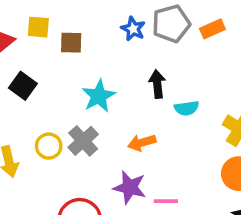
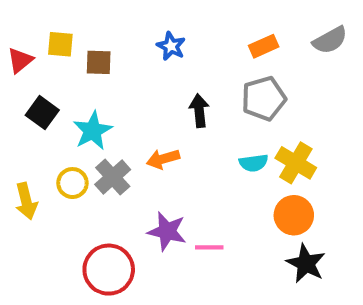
gray pentagon: (171, 24) -> (264, 99), moved
cyan star: (99, 96) -> (93, 131), moved
cyan semicircle: (187, 108) -> (254, 163), moved
orange arrow: (142, 143) -> (163, 159), moved

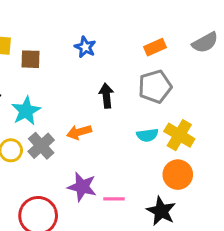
black star: (306, 264) -> (161, 211), moved

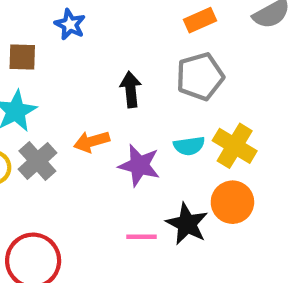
blue star: (85, 47) -> (70, 24), moved
brown square: (31, 59) -> (22, 57), moved
purple star: (82, 187) -> (139, 165), moved
black star: (161, 211) -> (187, 224), moved

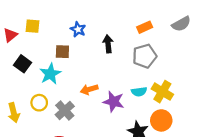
brown square: (22, 57) -> (62, 52), moved
black arrow: (131, 89) -> (108, 44), moved
gray cross: (37, 161) -> (65, 110), moved

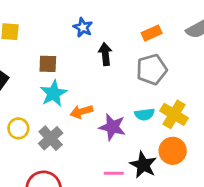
blue star: (78, 29) -> (83, 27), moved
cyan star: (50, 74) -> (53, 93), moved

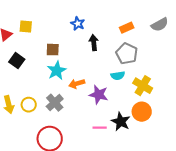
gray pentagon: (152, 69) -> (127, 54), turned -30
cyan semicircle: (145, 114) -> (118, 76), moved
yellow circle: (18, 128) -> (29, 105), moved

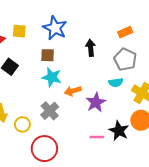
blue star: (78, 24) -> (55, 28), moved, size x1.6
cyan star: (57, 71) -> (52, 77), turned -30
purple star: (99, 95) -> (96, 102), turned 30
yellow circle: (29, 105) -> (22, 124), moved

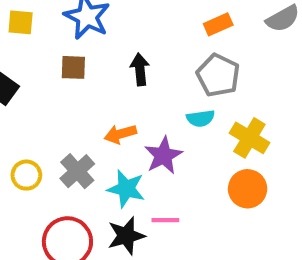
black arrow: (91, 48) -> (140, 69), moved
cyan star: (52, 77) -> (126, 189), moved
yellow circle: (22, 124) -> (26, 175), moved
black star: (119, 131) -> (126, 236), moved, turned 30

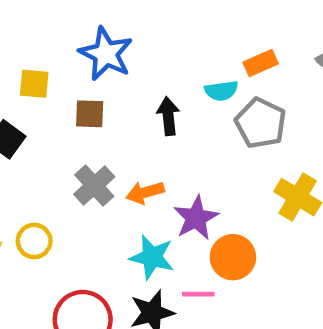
yellow square: (21, 22) -> (34, 84), moved
cyan semicircle: (201, 118) -> (221, 91), moved
gray cross: (77, 171) -> (94, 186), moved
orange circle: (248, 189) -> (233, 257), moved

